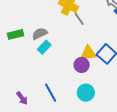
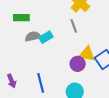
gray line: (79, 19) -> (74, 26), moved
gray semicircle: (40, 34) -> (33, 36), moved

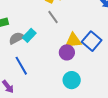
blue line: (41, 83) -> (21, 66), moved

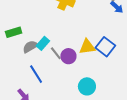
gray line: (53, 17) -> (56, 53), moved
purple circle: (67, 52) -> (68, 56), moved

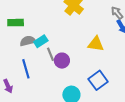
yellow triangle: (87, 47) -> (96, 44), moved
blue square: (105, 47) -> (98, 80), moved

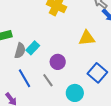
gray semicircle: (28, 41) -> (20, 51), turned 133
gray line: (51, 54) -> (48, 80), moved

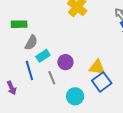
yellow triangle: (87, 38) -> (97, 67), moved
cyan rectangle: (33, 48) -> (43, 56), moved

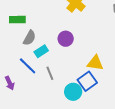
purple circle: (65, 62) -> (66, 39), moved
blue line: (29, 71) -> (28, 66), turned -30
blue square: (102, 82) -> (87, 81), moved

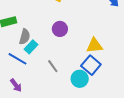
cyan rectangle: (41, 51) -> (31, 47), moved
blue line: (28, 66) -> (17, 59), moved

